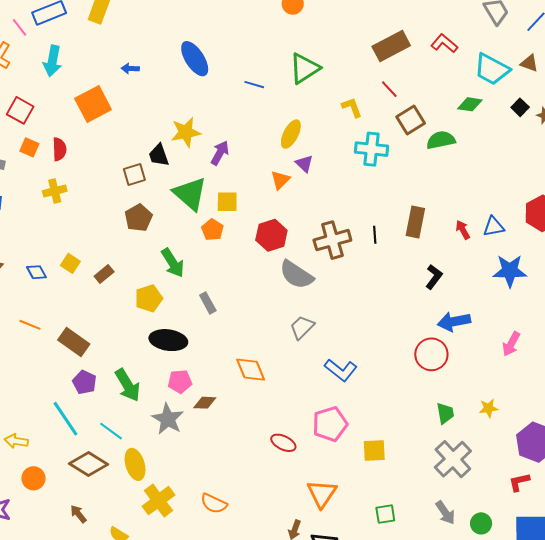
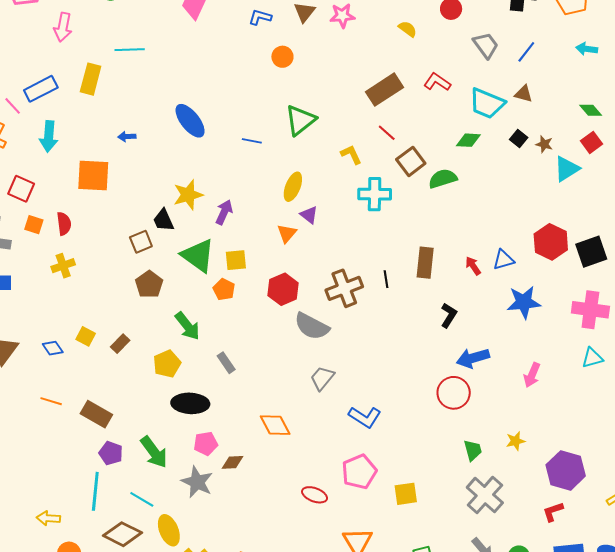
orange square: (93, 104) -> (93, 175), turned 36
cyan line: (65, 419) -> (95, 491), turned 45

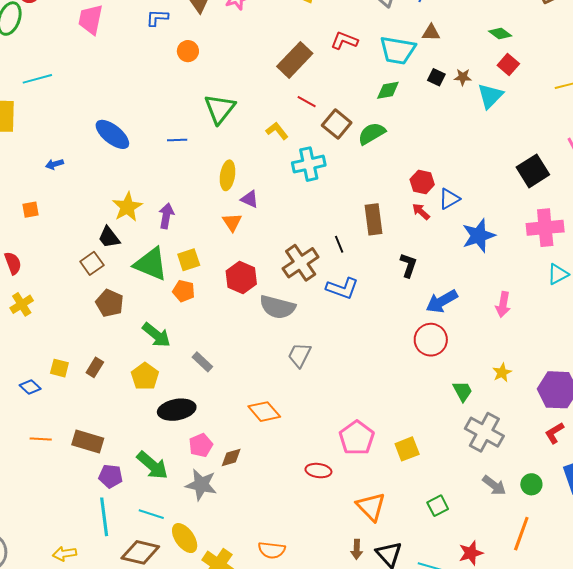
orange square: (93, 175) -> (30, 210), size x0.5
red hexagon: (551, 242) -> (422, 182), moved, size x0.7
blue L-shape: (365, 417) -> (342, 288), moved

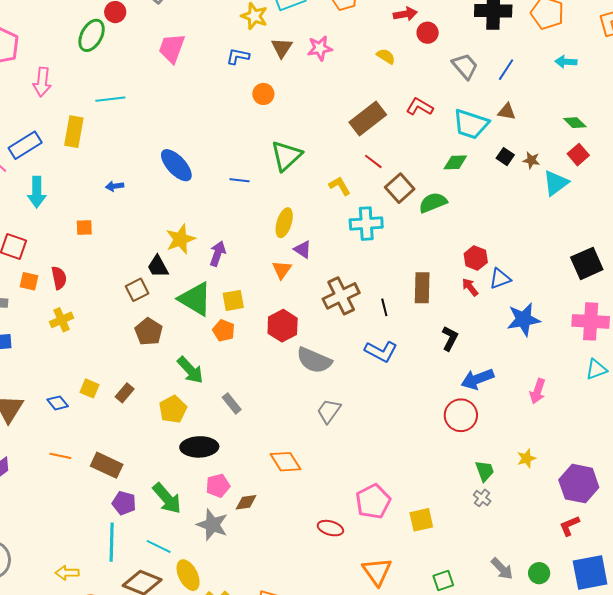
brown cross: (301, 263) -> (341, 296), moved
gray cross: (484, 432) -> (482, 498), moved, size x0.5

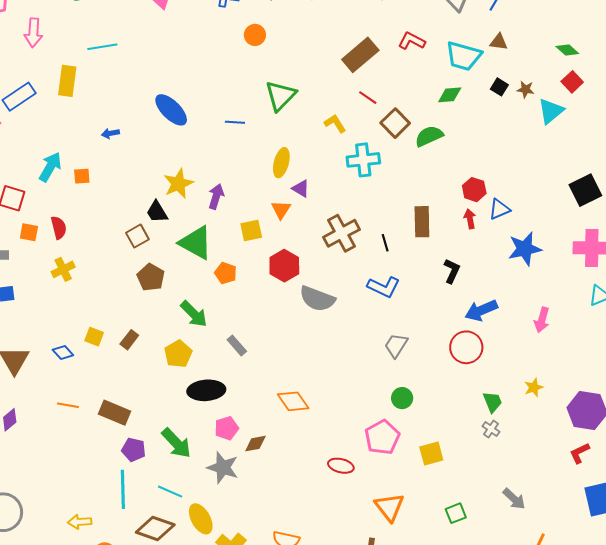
cyan arrow: (37, 192) -> (50, 167), moved, turned -148
red arrow: (470, 287) -> (470, 219), turned 30
yellow square: (233, 300) -> (251, 230), moved
gray trapezoid: (329, 411) -> (396, 345), moved
green circle: (539, 573) -> (402, 398), moved

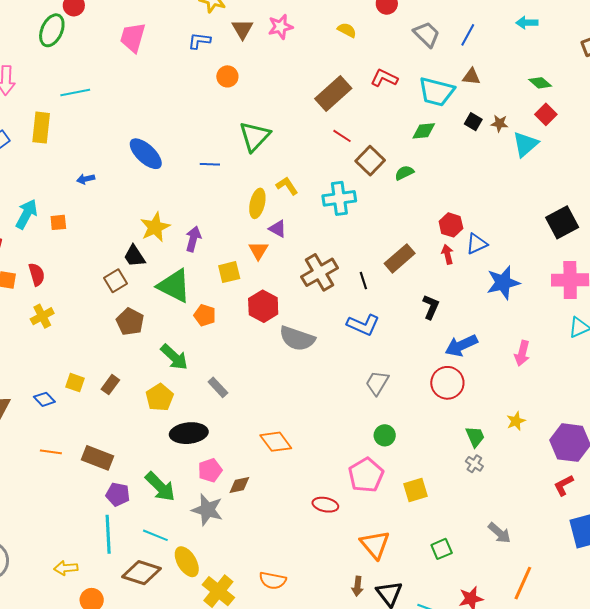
yellow L-shape: (335, 123) -> (287, 186), moved
green semicircle: (429, 136) -> (404, 173), size x0.7
brown rectangle: (422, 222) -> (400, 258), turned 52

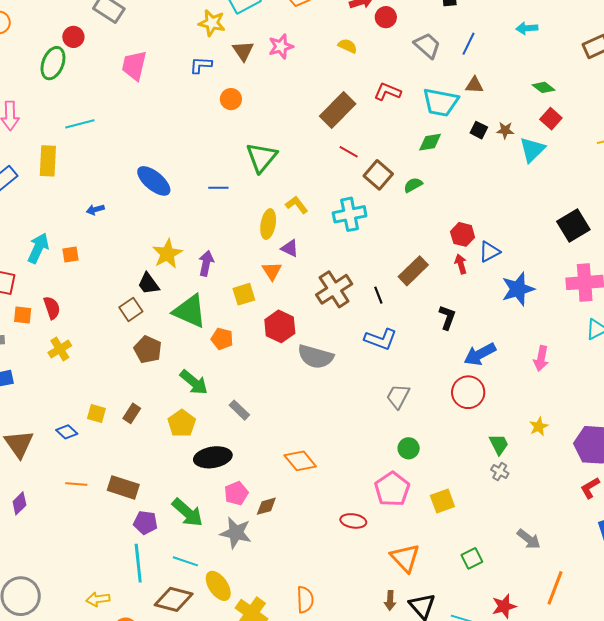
orange semicircle: (273, 580) -> (305, 600), turned -100

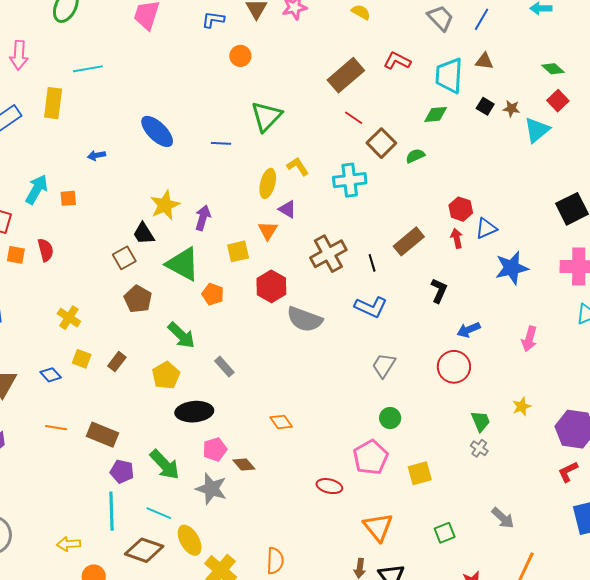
cyan trapezoid: (441, 102) -> (449, 75), turned 78
yellow cross: (60, 349) -> (69, 318), moved, turned -30
blue arrow: (480, 354) -> (469, 330), size x0.7
orange diamond: (300, 461) -> (281, 422), size x0.7
brown diamond: (266, 506) -> (244, 465), turned 60

